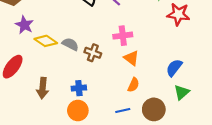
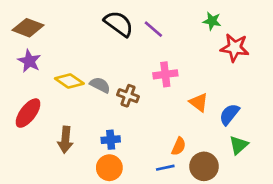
purple star: (24, 25) -> (29, 61), moved
orange triangle: (131, 58) -> (199, 102), moved
orange semicircle: (133, 85) -> (179, 146), moved

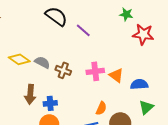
purple line: (153, 29) -> (83, 30), moved
pink cross: (165, 74) -> (95, 71), moved
blue semicircle: (229, 114) -> (139, 84), turned 48
brown arrow: (65, 140) -> (30, 94), moved

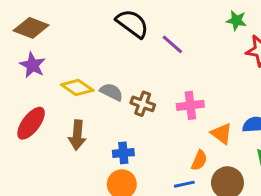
orange triangle: (116, 75) -> (222, 134), moved
brown arrow: (30, 94) -> (77, 135), moved

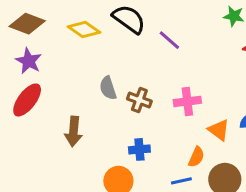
yellow diamond: (77, 87) -> (84, 30), moved
gray semicircle: (111, 92) -> (108, 88), turned -135
red ellipse: (31, 123) -> (27, 100), moved
blue cross: (123, 153) -> (139, 149), moved

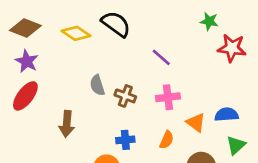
purple line: (169, 40) -> (161, 57), moved
orange semicircle: (196, 157) -> (167, 140), moved

